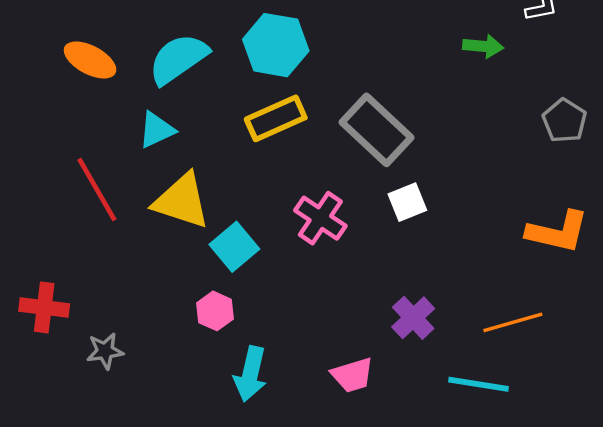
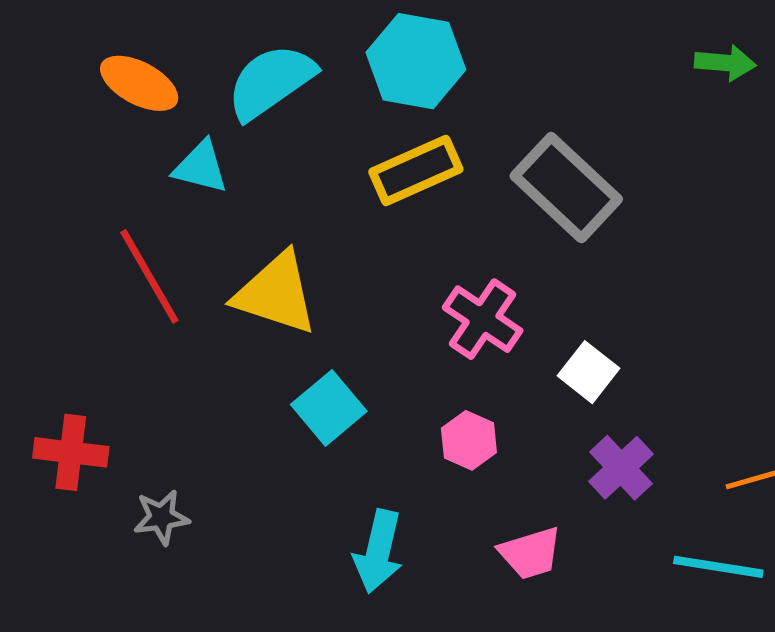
cyan triangle: (156, 130) -> (201, 167), moved, turned 39
white square: (407, 202) -> (588, 372), moved, turned -30
cyan square: (234, 247) -> (329, 408), moved
pink hexagon: (215, 311) -> (469, 440), moved

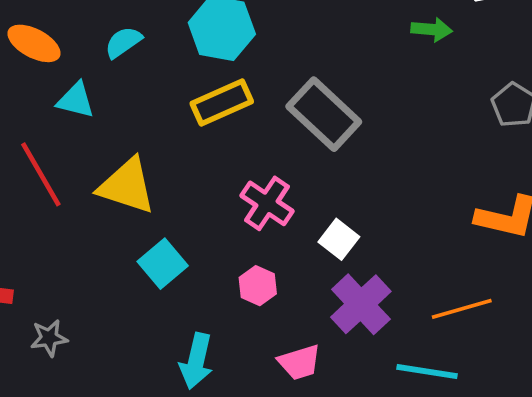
cyan semicircle: (271, 82) -> (123, 42), size x0.6
purple cross: (621, 468) -> (361, 304), size x1.4

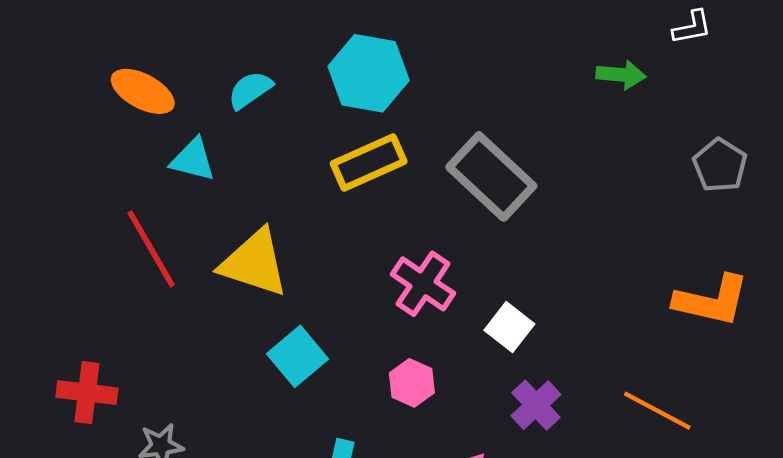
purple cross: (361, 304) -> (536, 405), size x0.7
orange line: (462, 309) -> (657, 411), turned 44

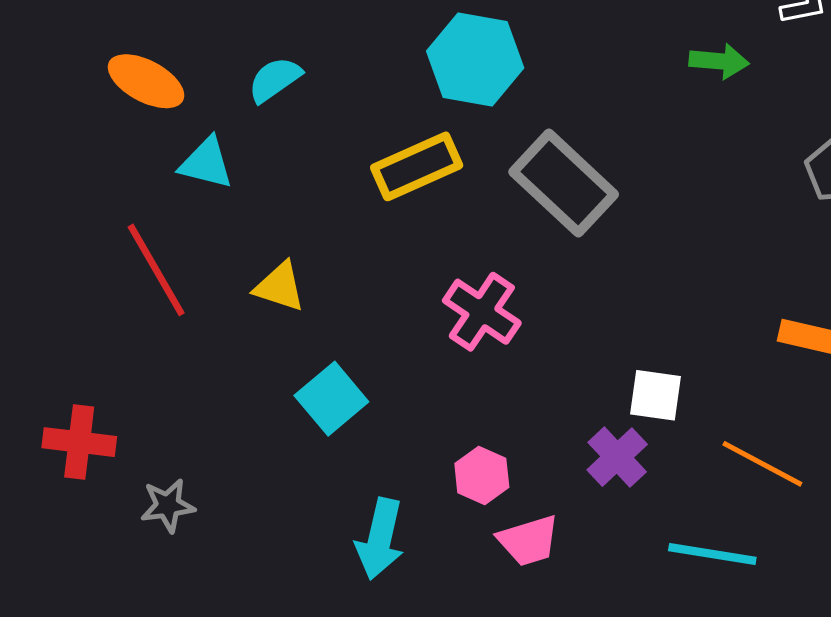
cyan hexagon: (369, 73) -> (475, 59), moved
yellow triangle: (254, 263) -> (280, 287), size x0.6
white square: (509, 327) -> (656, 395), moved, turned -30
pink hexagon: (412, 383) -> (482, 475), moved

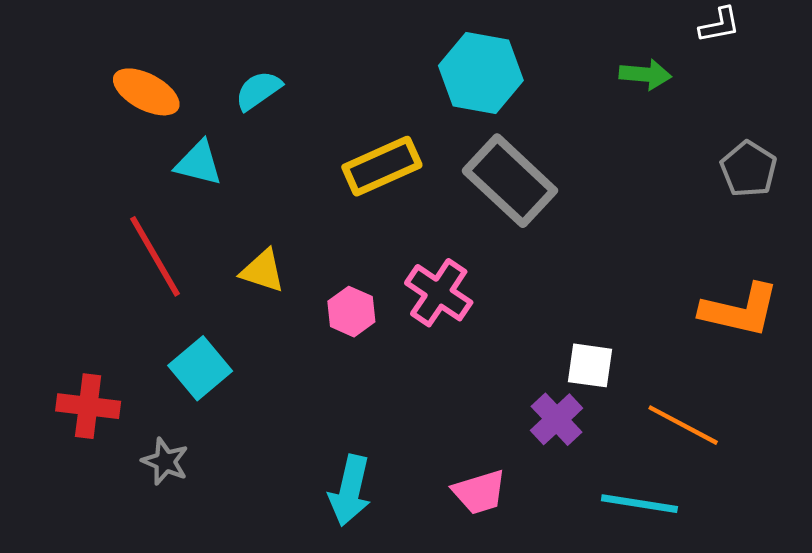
cyan hexagon: (475, 59) -> (481, 73), moved
cyan square: (331, 399) -> (200, 368), moved
pink hexagon: (482, 475) -> (351, 312), moved
gray star: (168, 506) -> (165, 461), turned 30

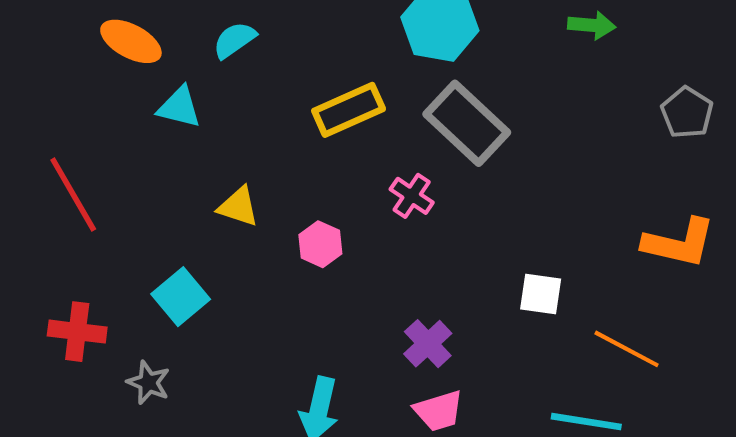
red line: (155, 256) -> (73, 195), moved
pink cross: (439, 293) -> (412, 196), moved, size x0.7
purple cross: (557, 419) -> (428, 344), moved

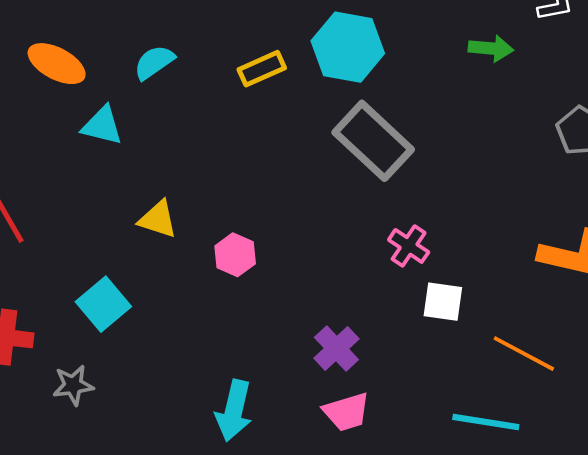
yellow rectangle: (349, 110) -> (262, 69), moved, size x0.7
pink cross: (412, 196) -> (409, 246), moved
gray star: (148, 383) -> (73, 385), turned -30

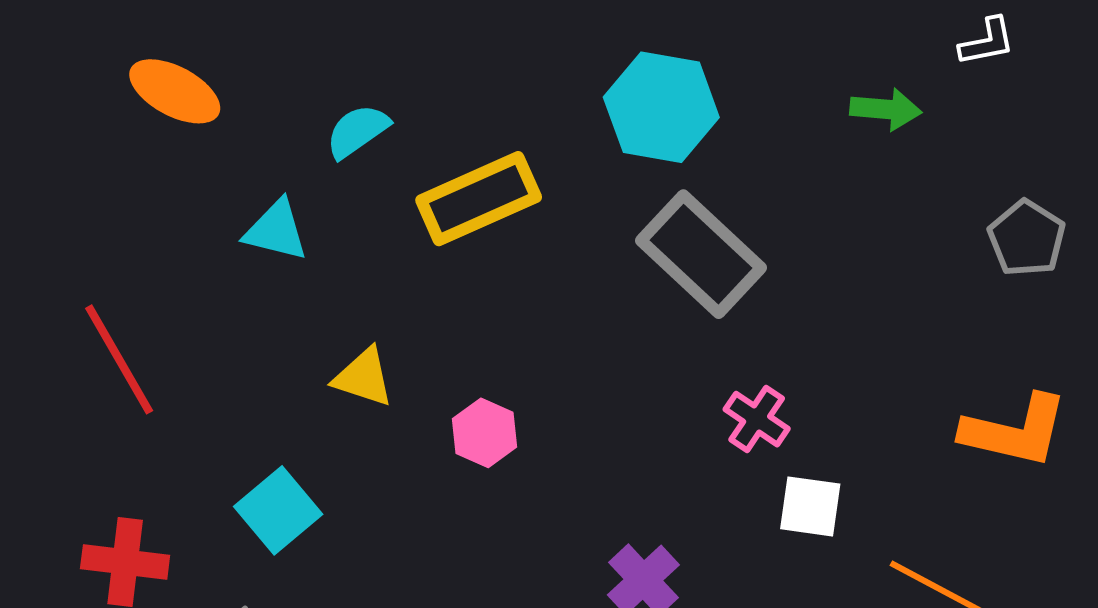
orange ellipse: (57, 64) -> (175, 91), moved
yellow rectangle: (262, 69) -> (479, 199), moved, size x1.6

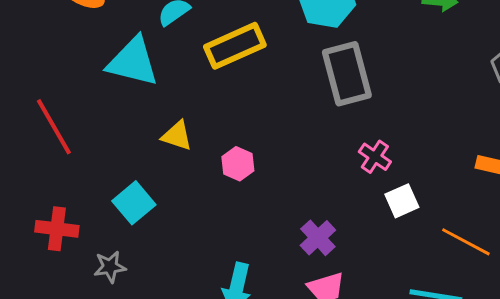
cyan triangle: (276, 230) -> (133, 62), size x1.6
gray rectangle: (701, 254) -> (347, 74), turned 32
white square: (810, 506) -> (402, 201), turned -32

